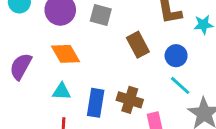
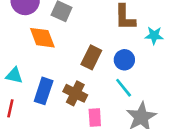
brown rectangle: (138, 45) -> (91, 57), moved, turned 45
orange diamond: (66, 54) -> (42, 38), moved

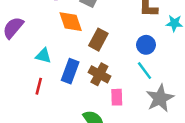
brown rectangle: (91, 57) -> (98, 40), moved

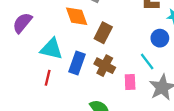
blue circle: (146, 45) -> (160, 38), moved
cyan triangle: (43, 56) -> (51, 49), size x1.5
pink rectangle: (117, 97) -> (130, 82), moved

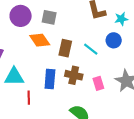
cyan triangle: (51, 49) -> (14, 77), moved
cyan line: (147, 61) -> (91, 49), moved

